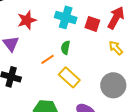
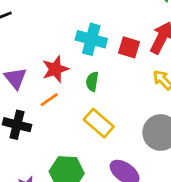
red star: (27, 20) -> (55, 69), moved
orange line: (48, 59) -> (49, 100), moved

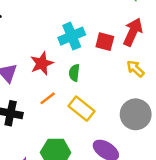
cyan cross: (91, 39) -> (72, 36), turned -35
orange line: (49, 100) -> (48, 98), moved

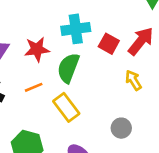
green semicircle: (74, 73) -> (68, 68), size x1.6
gray circle: (136, 114) -> (121, 128), size x0.6

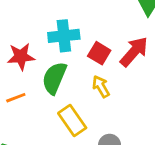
yellow arrow: (133, 80) -> (101, 87), moved
yellow rectangle: (66, 107) -> (72, 121), moved

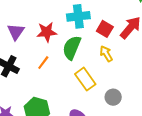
orange line: (16, 98) -> (43, 63), turned -32

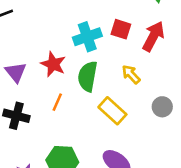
red square: (105, 29) -> (121, 29), moved
red star: (47, 32) -> (53, 64), turned -30
gray circle: (113, 97) -> (162, 107), moved

